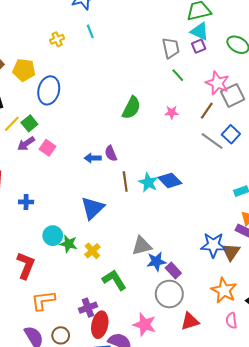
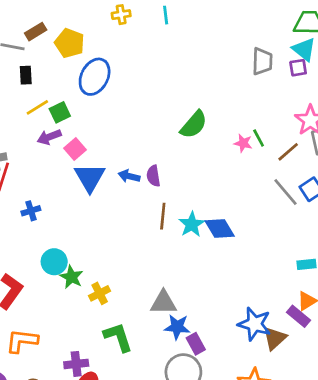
green line: (178, 75) -> (259, 138), moved
blue cross: (26, 202) -> (31, 211), turned -32
blue triangle: (93, 208) -> (90, 178), moved, turned -30

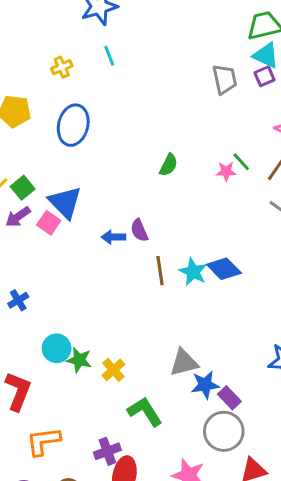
blue ellipse: (95, 77) -> (73, 125), moved
green semicircle: (194, 125) -> (169, 165), size x0.7
blue triangle: (90, 178) -> (65, 202), moved

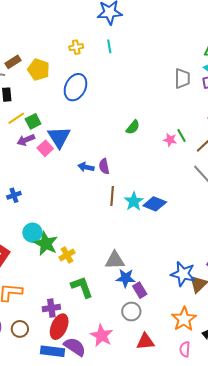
blue diamond: (224, 269) -> (155, 204), turned -35
green star: (79, 360) -> (46, 244), size x1.4
gray circle: (224, 431) -> (131, 312), size x0.7

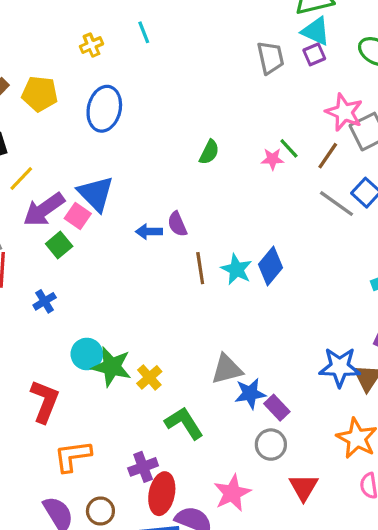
green square: (33, 121) -> (59, 245), moved
purple arrow: (26, 140) -> (44, 210), size x1.5
blue diamond: (155, 204) -> (270, 266), turned -60
pink star: (102, 336) -> (232, 493), turned 30
red triangle: (145, 342) -> (303, 487), turned -42

